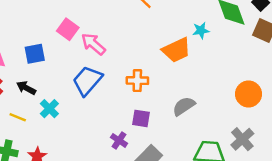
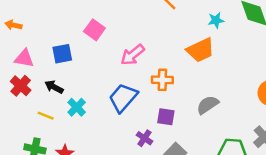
cyan star: (201, 30) -> (216, 20), moved
pink arrow: (93, 44) -> (133, 55), moved, turned -80
blue trapezoid: (87, 81) -> (123, 98), moved

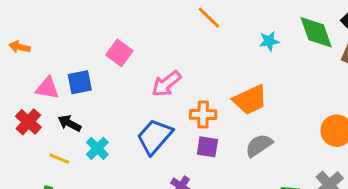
orange trapezoid: (200, 50) -> (250, 100), moved
pink triangle: (24, 58) -> (47, 88), moved
purple square: (166, 117) -> (207, 147), moved

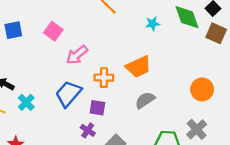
pink square: (119, 53) -> (53, 31), moved
blue square: (80, 82) -> (13, 30), moved
purple square: (207, 147) -> (97, 108), moved

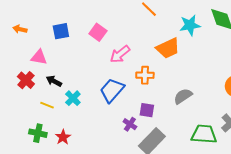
cyan star: (152, 24) -> (190, 25), size x1.5
orange trapezoid: (138, 67) -> (168, 48), moved
purple square: (97, 108) -> (147, 110), moved

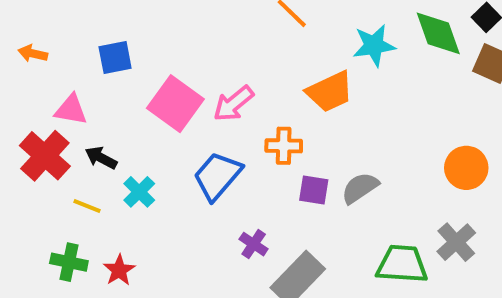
pink square: (98, 32) -> (175, 104), moved, size x1.5
red cross: (26, 80) -> (45, 156), size x1.4
purple square: (147, 110) -> (314, 190), moved

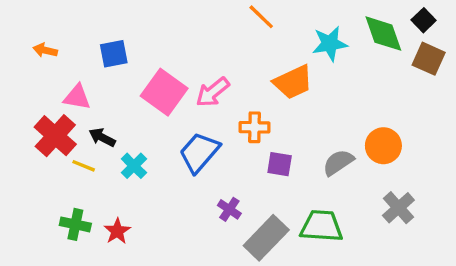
orange circle: (466, 168) -> (383, 146), moved
gray semicircle: (360, 188) -> (338, 162), moved
yellow line: (87, 206) -> (84, 166), moved
green trapezoid: (402, 264) -> (321, 226), moved

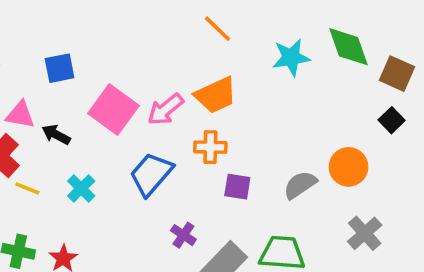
black square: (424, 20) -> (392, 120), moved
orange trapezoid: (293, 82) -> (216, 95), moved
black arrow: (102, 137) -> (56, 135), moved

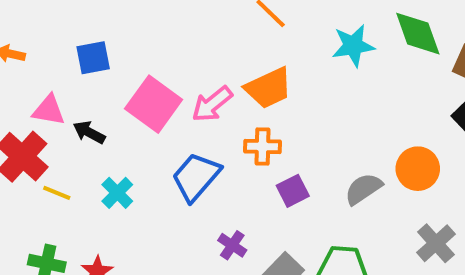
purple square: (237, 187) -> (293, 191), turned -36

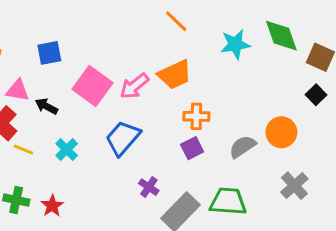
orange cross: (263, 146) -> (196, 116), moved

